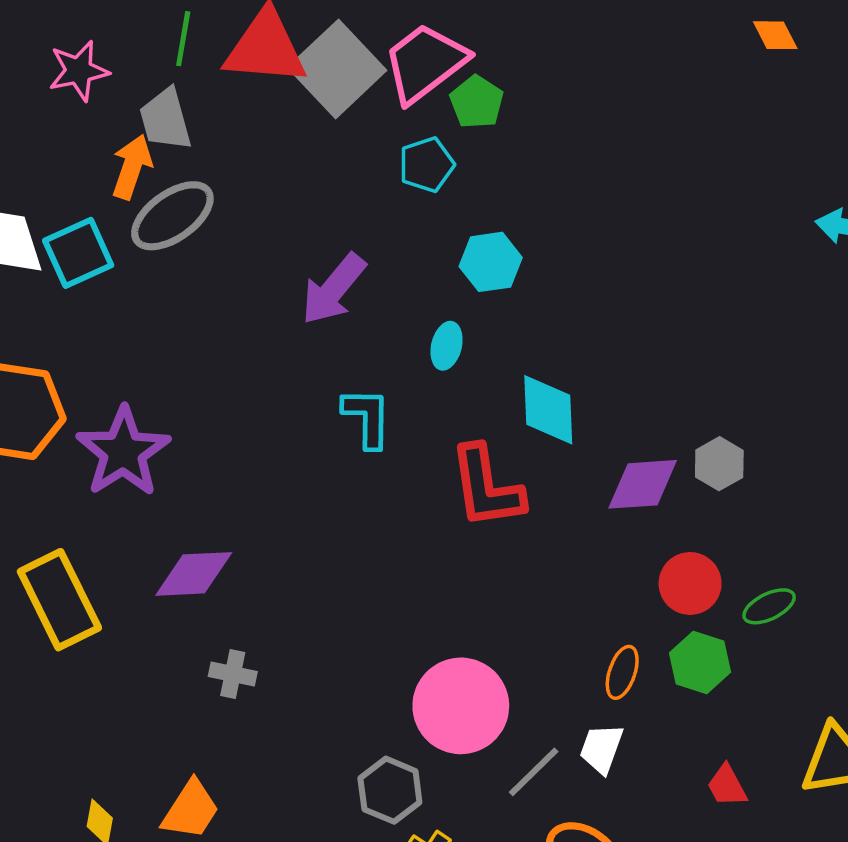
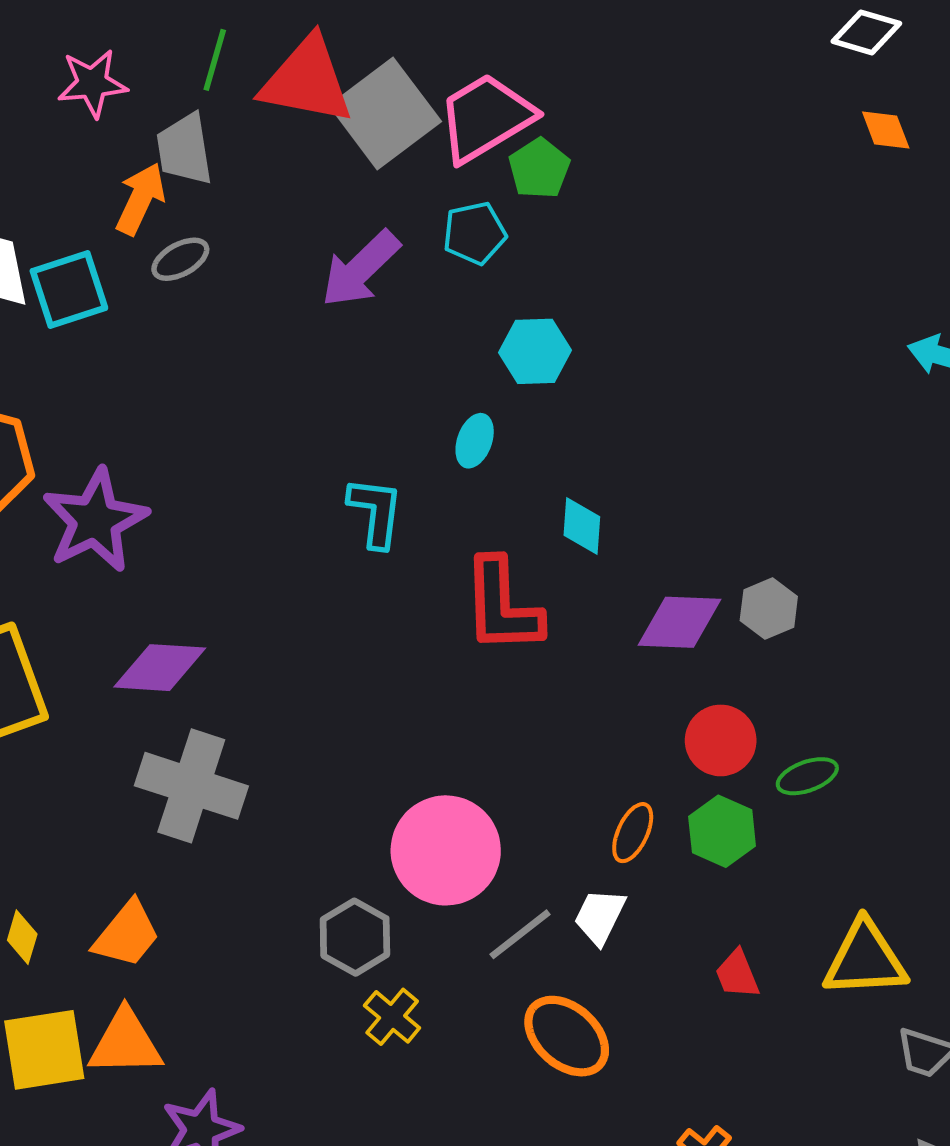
gray ellipse: (172, 216) -> (180, 259), size x0.6
purple arrow: (333, 289) -> (360, 269), moved
cyan diamond: (548, 410) -> (582, 526), size x0.7
gray cross: (233, 674) -> (191, 786), size x2.0

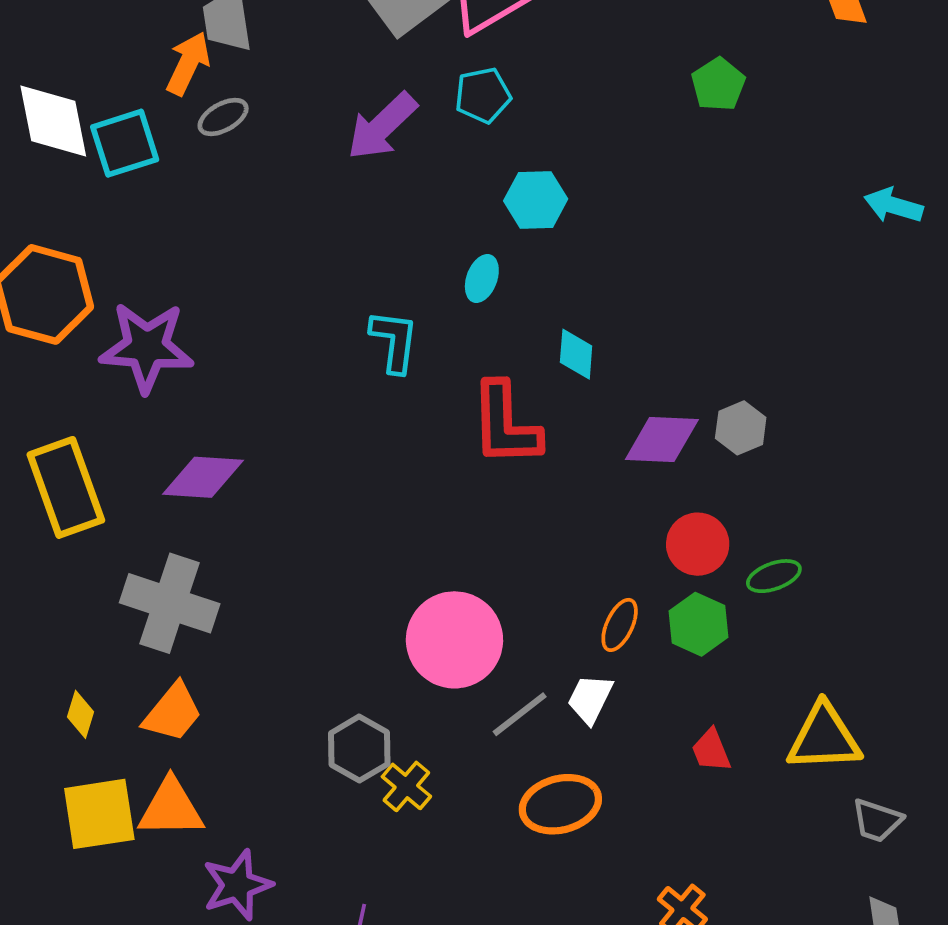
green pentagon: (539, 169) -> (718, 84), moved
purple star: (95, 520) -> (147, 347), turned 30
gray cross: (191, 786) -> (170, 603), moved
gray hexagon: (355, 937) -> (359, 749), moved
orange ellipse: (567, 1036) -> (560, 804), turned -56

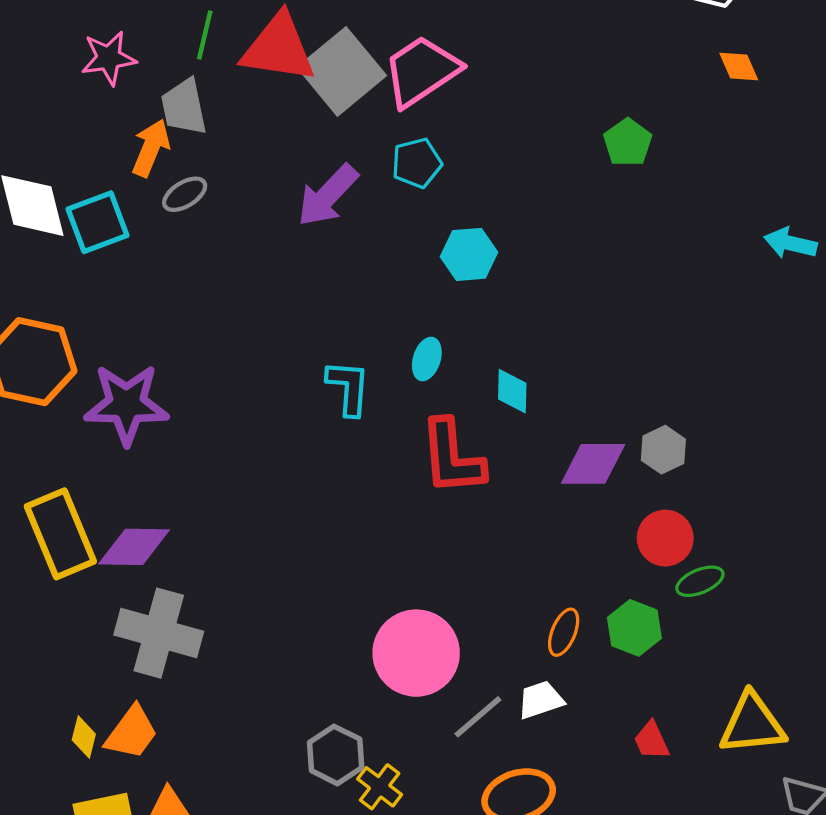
cyan ellipse: (482, 278) -> (427, 359), moved
purple diamond: (203, 477) -> (134, 547), moved
red circle: (698, 544) -> (665, 538), moved
white trapezoid: (590, 699) -> (540, 700), turned 48
orange trapezoid: (173, 712) -> (132, 733), moved

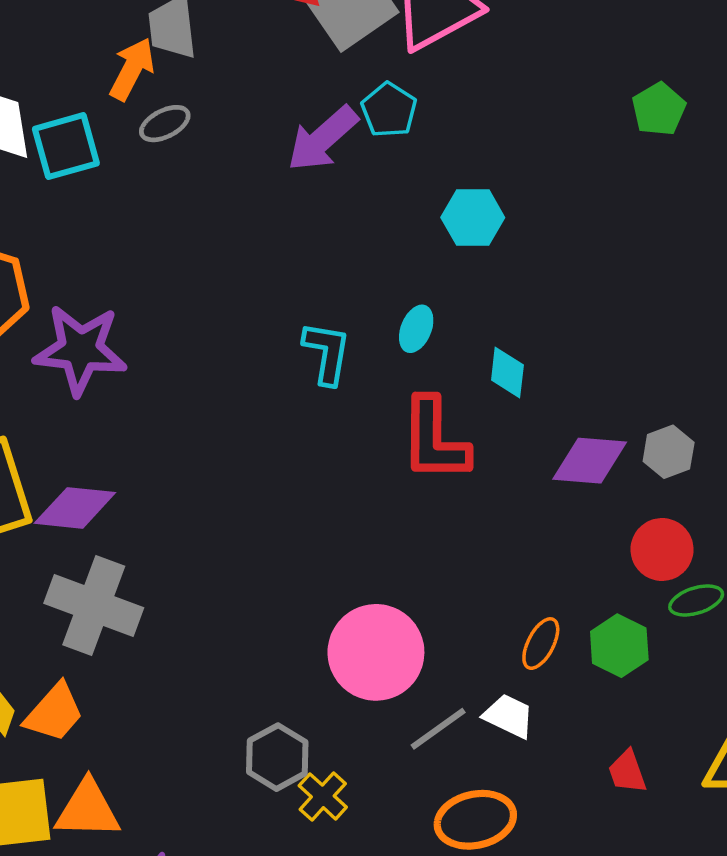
cyan pentagon: (417, 163) -> (389, 110), moved, turned -30
white trapezoid: (540, 700) -> (509, 716), turned 39

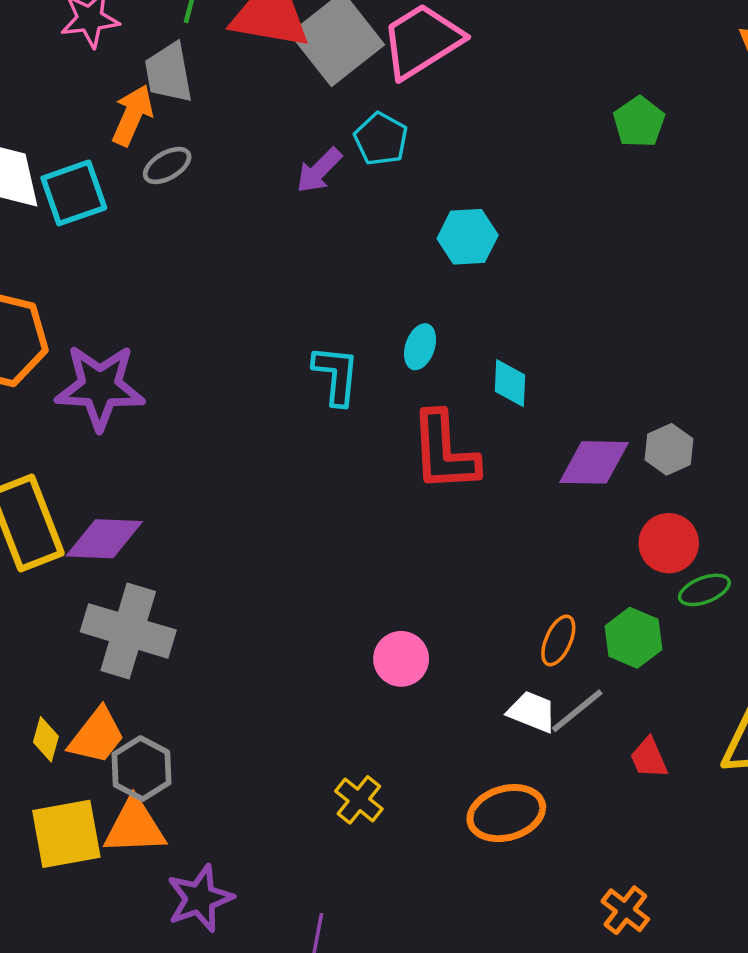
purple arrow: (323, 139) -> (319, 170), size x0.7
pink circle: (376, 652) -> (401, 659), size x0.6
gray line: (438, 729) -> (577, 711), moved
gray hexagon: (277, 757) -> (142, 769), moved

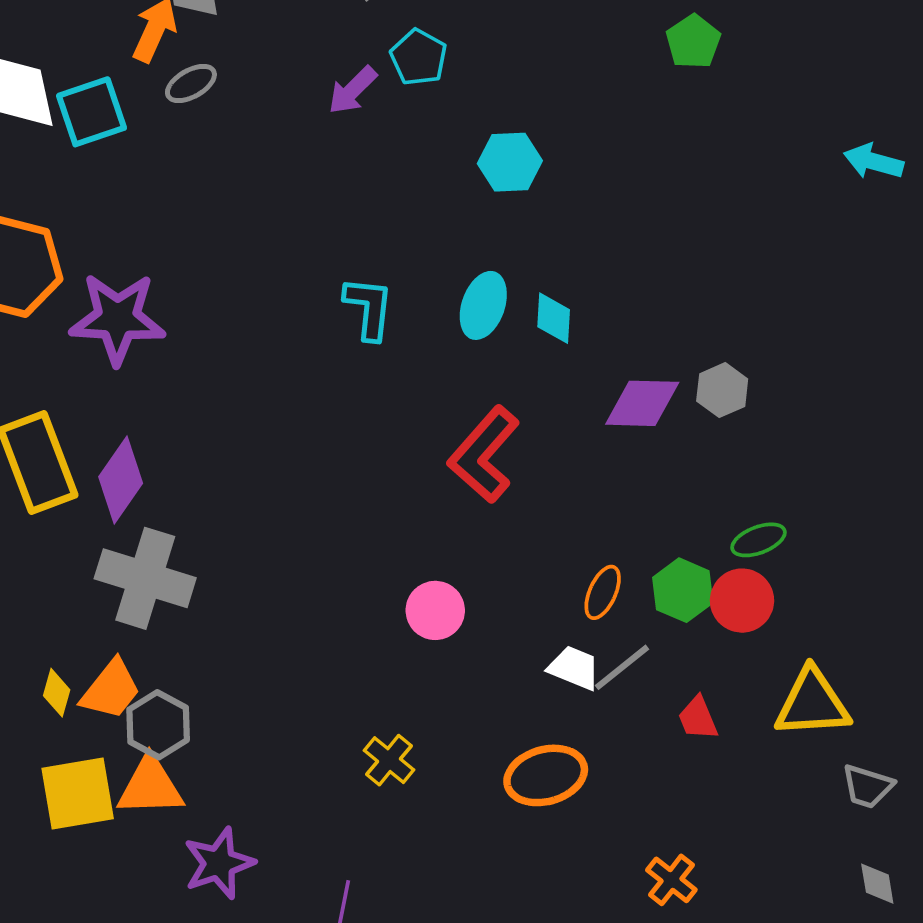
cyan ellipse: (420, 347) -> (483, 305), moved, size x1.4
red L-shape: (444, 452) -> (484, 455), moved, turned 44
purple diamond: (104, 539) -> (121, 480), turned -58
red circle: (669, 543) -> (742, 601), moved

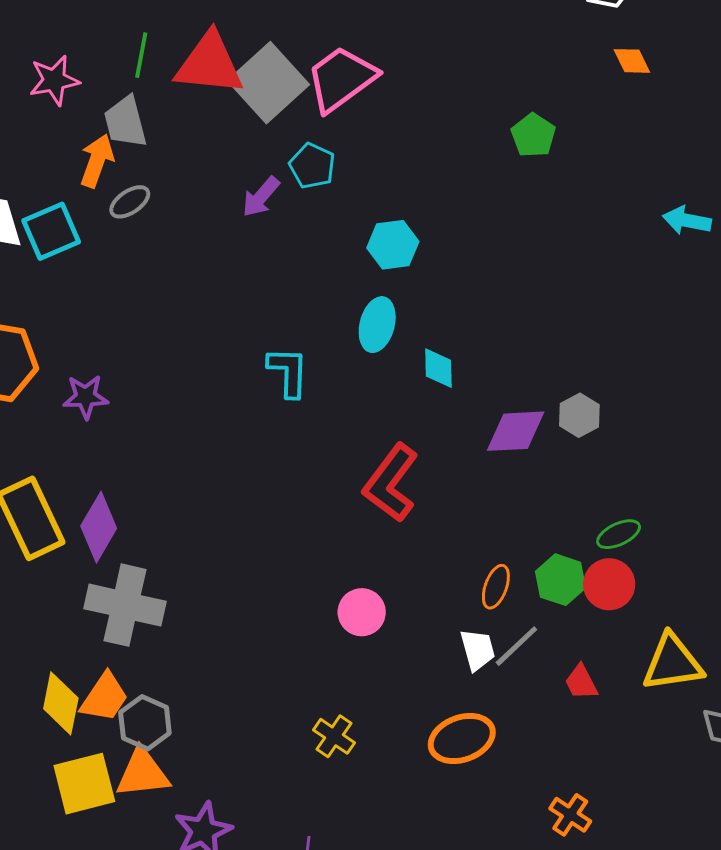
cyan ellipse: (483, 305) -> (377, 325), moved
purple star: (117, 319) -> (86, 397), size x0.6
white trapezoid: (574, 668) -> (478, 650), turned 57
yellow diamond: (57, 693) -> (61, 703), size x1.6

